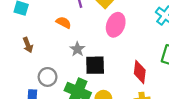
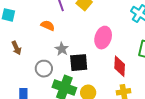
pink ellipse: (116, 25) -> (103, 38), moved
gray circle: (48, 77) -> (44, 69), moved

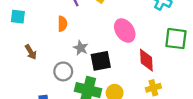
orange semicircle: (48, 26) -> (62, 24), turned 72
pink ellipse: (103, 38) -> (125, 31), turned -45

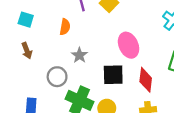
cyan square: (18, 17) -> (26, 20), moved
black square: (101, 61) -> (113, 75), moved

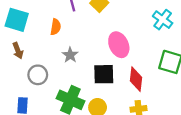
cyan square: (26, 20) -> (17, 20), size x1.5
gray circle: (57, 77) -> (38, 75), moved

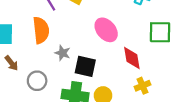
orange semicircle: (56, 27) -> (41, 30), size x1.6
black square: (104, 74) -> (85, 66), moved, turned 30

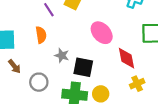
orange semicircle: (41, 30) -> (41, 35), size x0.7

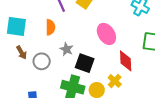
gray circle: (39, 82) -> (42, 61), moved
yellow cross: (137, 84) -> (115, 81), moved, turned -32

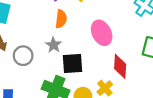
orange semicircle: (50, 27) -> (61, 19), moved
black square: (85, 63) -> (72, 63), turned -30

